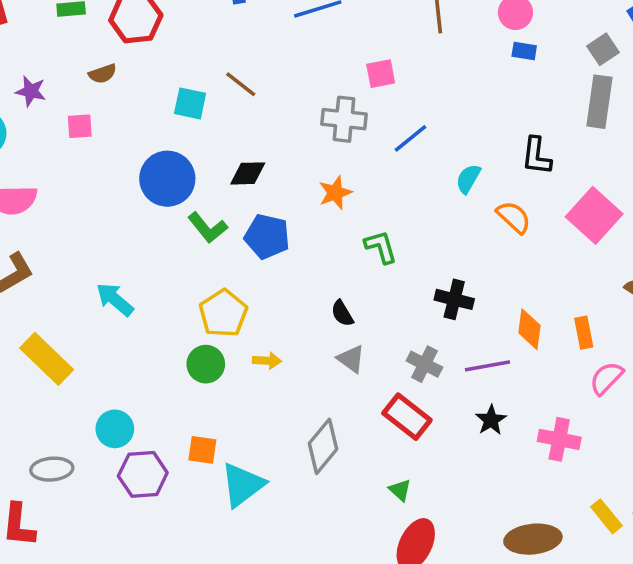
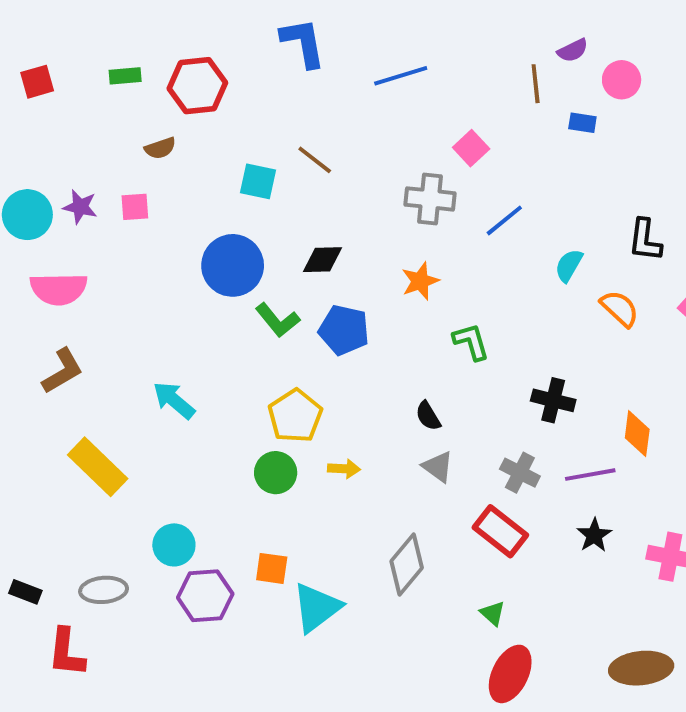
blue rectangle: (524, 51) -> (582, 123), moved
pink square: (381, 74) -> (471, 148), turned -32
purple star: (31, 91) -> (80, 207), moved

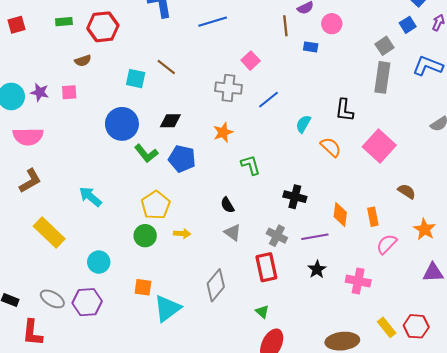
red rectangle: (500, 531) -> (266, 267), turned 40
cyan circle: (174, 545) -> (99, 262), moved
gray ellipse: (104, 590) -> (52, 299), turned 35
purple hexagon: (205, 596) -> (87, 302), moved

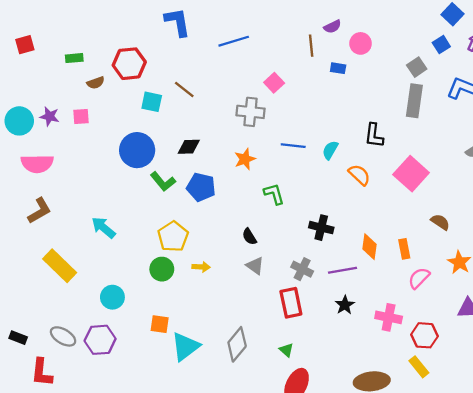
green rectangle: (64, 22) -> (74, 58), moved
red hexagon: (103, 27) -> (129, 64), moved
blue line: (269, 100) -> (293, 146), moved, turned 45
gray diamond: (216, 285) -> (237, 344), moved
red hexagon: (416, 326) -> (425, 335), moved

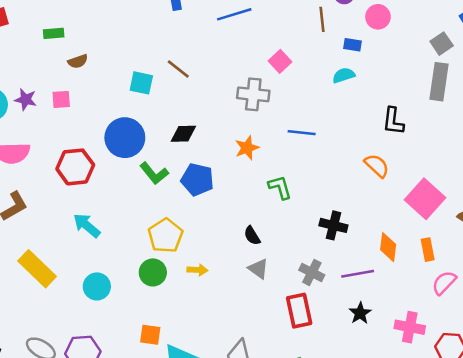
red hexagon: (129, 64) -> (75, 167), moved
cyan semicircle: (330, 150) -> (344, 75), moved, turned 42
pink square: (411, 174) -> (425, 199), moved
cyan circle: (112, 297) -> (97, 286), moved

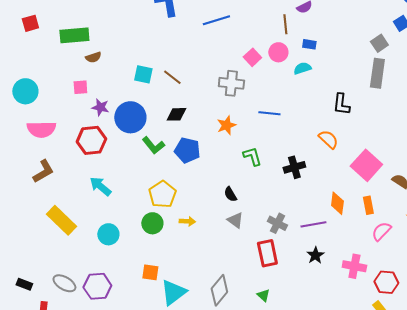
pink circle: (378, 17) -> (278, 52), moved
green rectangle: (54, 33) -> (74, 35), size x1.8
brown line: (178, 69) -> (172, 77), moved
purple star: (26, 99) -> (100, 107), moved
black cross: (333, 225) -> (294, 167), moved, turned -30

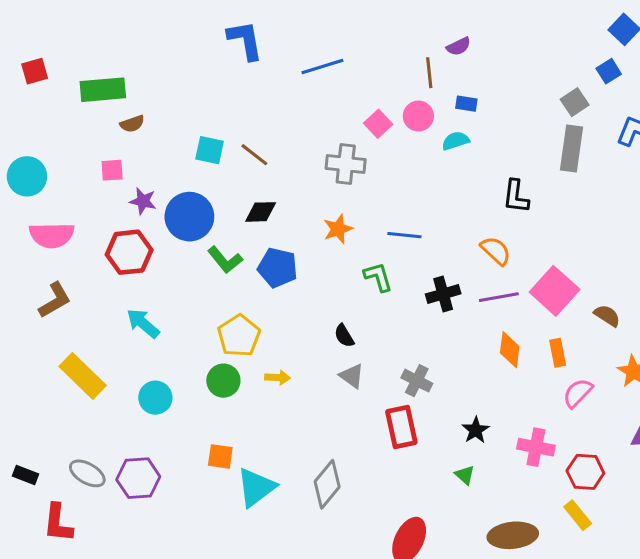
blue line: (269, 113) -> (404, 235), moved
purple line: (313, 224) -> (499, 297), moved
green triangle: (263, 295) -> (465, 475), moved

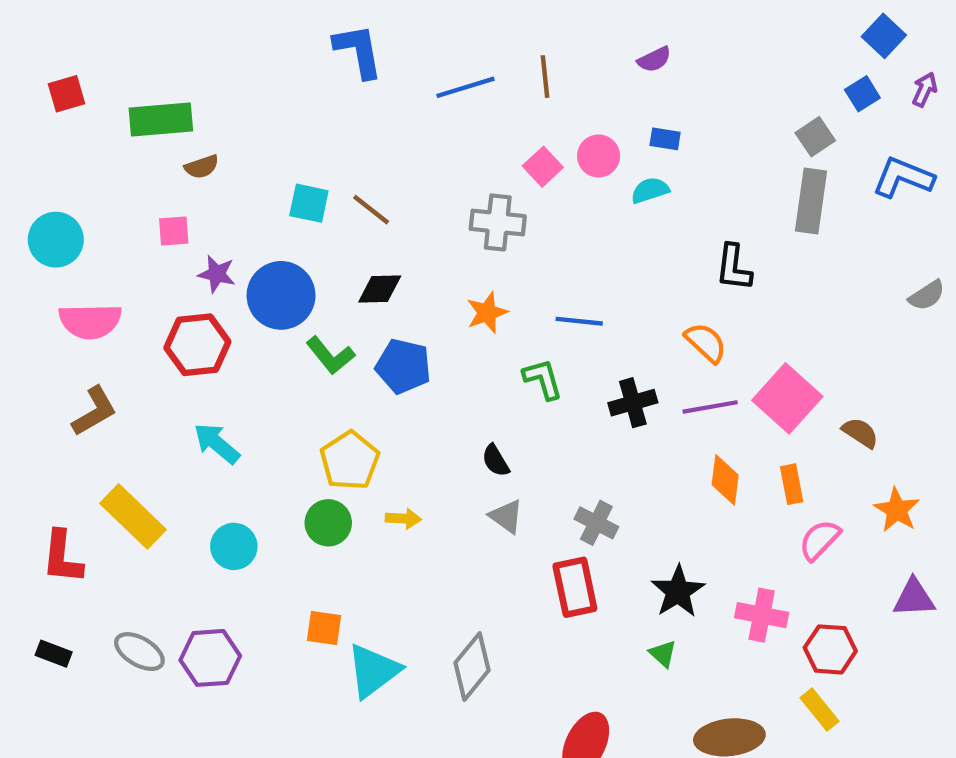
brown line: (429, 73) -> (545, 77), moved
black star: (476, 430) -> (678, 591), size x1.4
red L-shape: (58, 523) -> (62, 557), moved

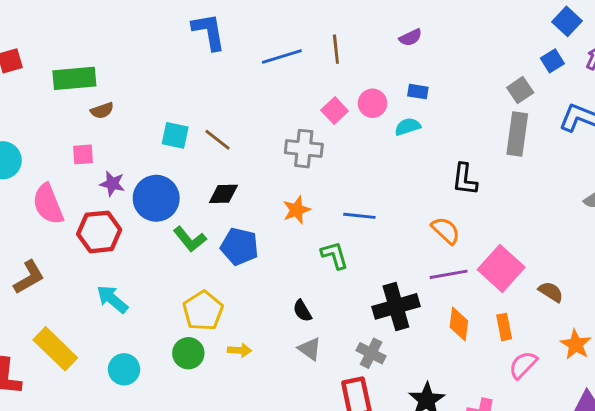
pink semicircle: (90, 321) -> (48, 204), moved, turned 69
black cross: (633, 403) -> (396, 306), moved, size x1.4

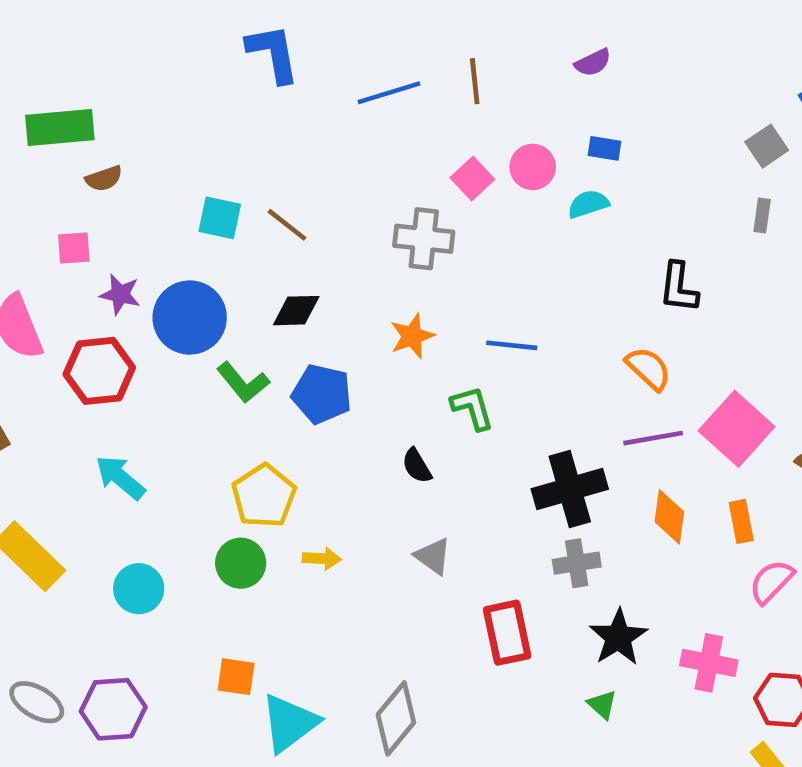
gray rectangle: (517, 134) -> (762, 216), size x0.5
black semicircle: (302, 311) -> (417, 466), moved
gray cross: (371, 353) -> (577, 563), moved, turned -36

